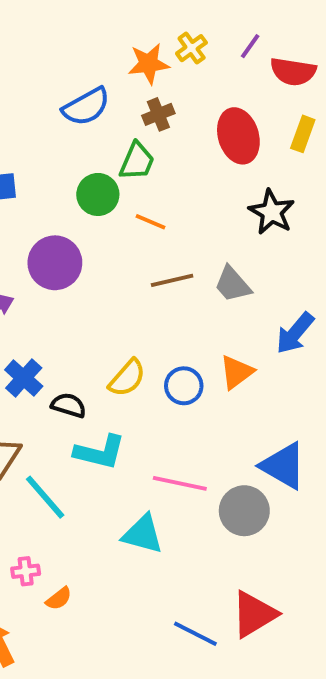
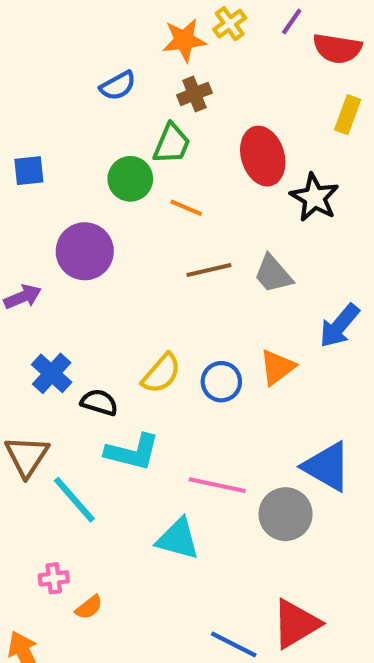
blue semicircle: (86, 107) -> (118, 86), size x0.7
red ellipse: (238, 136) -> (263, 156), moved

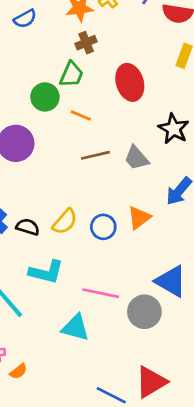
blue semicircle: (118, 86) -> (25, 19), moved
black star: (314, 197) -> (174, 129), moved
black semicircle: (99, 402) -> (28, 227), moved

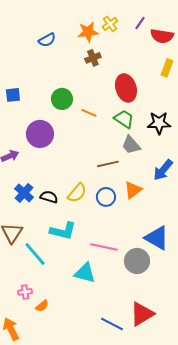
green trapezoid: (71, 74) -> (124, 119), moved, turned -80
black star: (174, 129) -> (159, 123), turned -30
brown line: (95, 155) -> (108, 164), moved

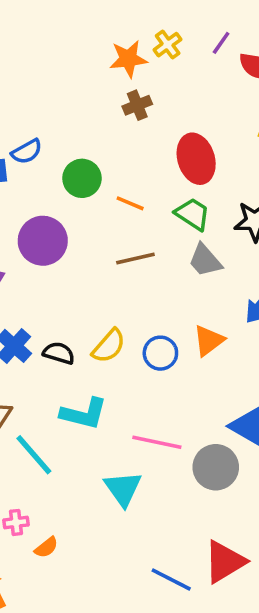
blue semicircle: (47, 40) -> (27, 152), moved
brown line: (108, 164) -> (135, 259), moved
cyan triangle: (85, 273) -> (123, 489), turned 40

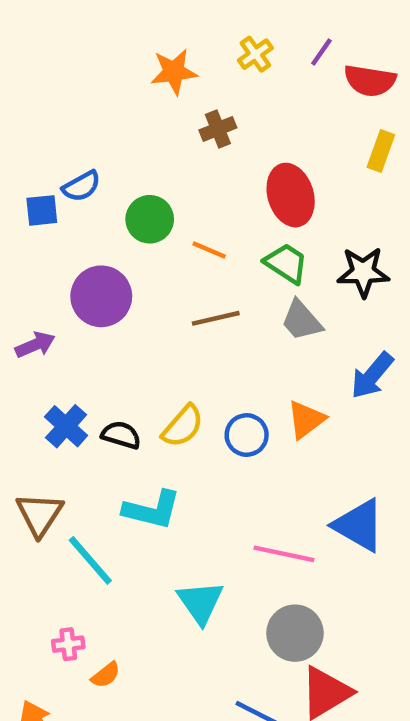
orange star: (128, 59) -> (174, 72), moved
pink line: (157, 442) -> (284, 554), moved
gray circle: (216, 467) -> (295, 633), moved

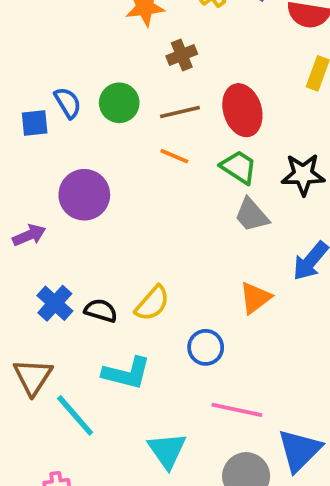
blue semicircle: (81, 186) -> (68, 103), turned -92
green circle: (150, 219) -> (119, 103), moved
brown line: (216, 318) -> (180, 112), moved
blue circle: (247, 435) -> (206, 347), moved
blue triangle: (359, 525) -> (299, 450), moved, turned 45

